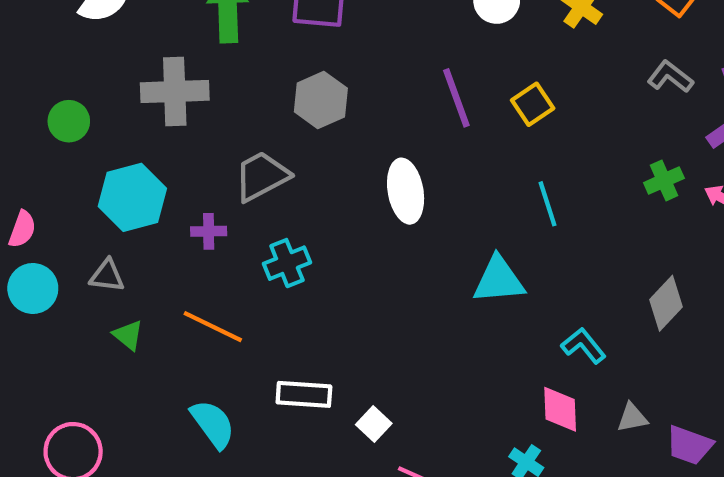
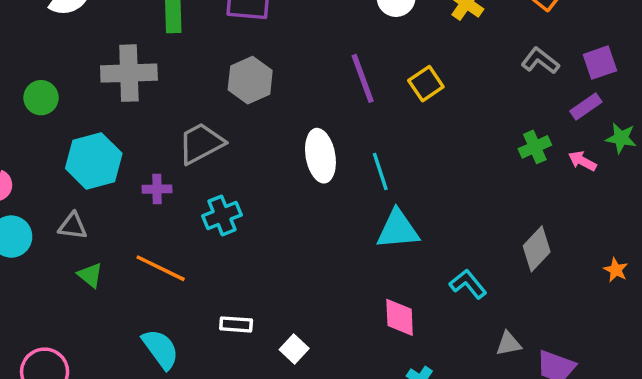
cyan line: (547, 204) -> (380, 172), moved
white rectangle: (304, 394) -> (236, 324), size x0.7
pink diamond: (560, 409) -> (400, 317), moved

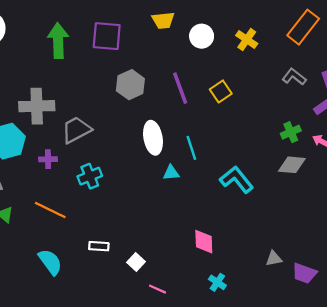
gray cross: (129, 73) -> (37, 106), moved
gray hexagon: (250, 80) -> (130, 85), moved
cyan triangle: (398, 230) -> (171, 173), moved, size x0.6
gray diamond: (537, 249) -> (292, 165), moved, turned 52
cyan L-shape: (468, 284) -> (237, 180), moved, size x1.4

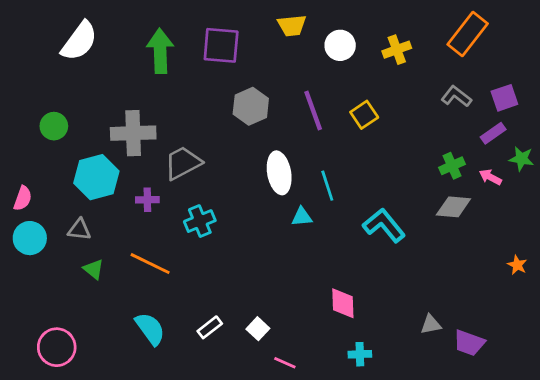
yellow cross: (247, 40) -> (397, 50), turned 35
white rectangle: (99, 246) -> (210, 327), moved, turned -42
cyan cross: (217, 282) -> (360, 354), turned -36

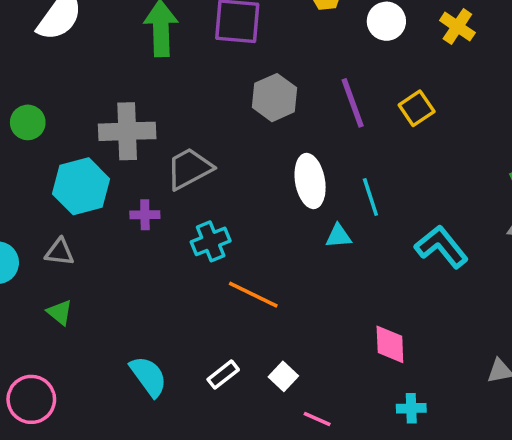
yellow cross: (397, 50) -> (457, 27), turned -36
orange line: (150, 264) -> (253, 295), moved
green triangle: (94, 269) -> (60, 312), moved

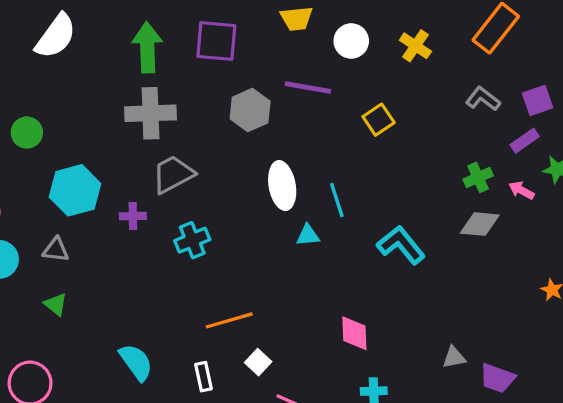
purple line: (353, 103) -> (308, 88), moved, turned -60
gray cross: (127, 131) -> (150, 113), moved
orange line: (253, 295) -> (229, 320), moved, turned -42
white rectangle: (223, 375) -> (203, 377), moved, turned -64

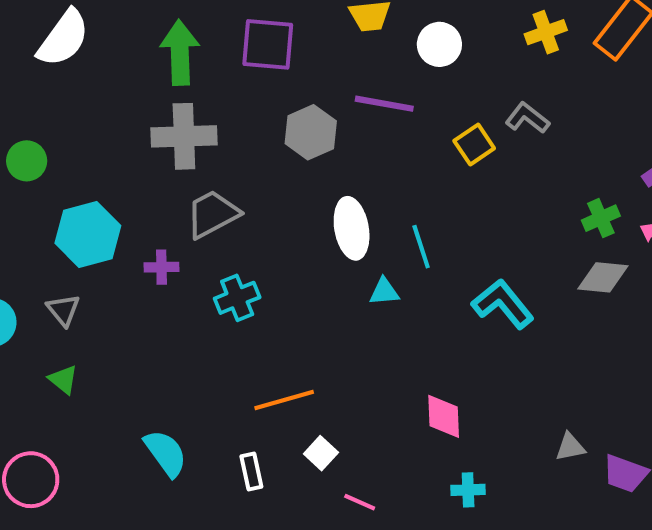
yellow cross: (415, 46) -> (546, 32), moved, turned 36
gray L-shape: (483, 99) -> (527, 118), moved
gray triangle: (56, 250) -> (63, 310), turned 44

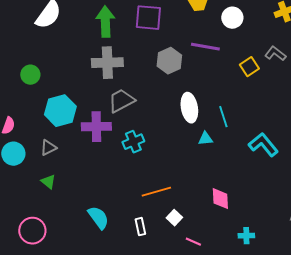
purple cross: (161, 267) -> (96, 127), size x1.8
gray triangle: (63, 310) -> (48, 148), turned 42
pink diamond: (444, 416) -> (220, 199), moved

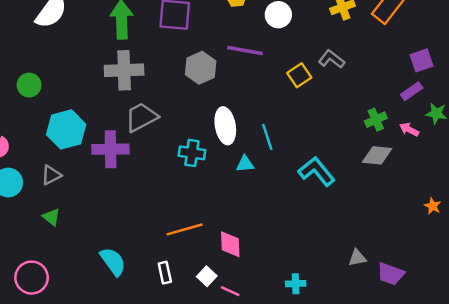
cyan cross: (133, 142) -> (192, 153), moved, turned 30
pink diamond: (220, 199) -> (230, 244), moved
white square: (174, 218) -> (207, 276), moved

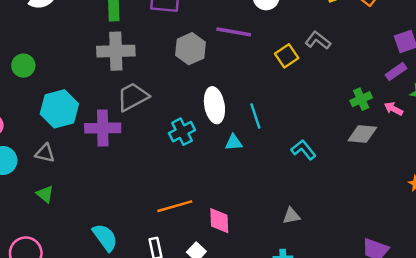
cyan cross: (192, 153) -> (182, 132), turned -35
cyan L-shape: (317, 171) -> (303, 150), size x0.7
gray triangle: (51, 175) -> (45, 153), turned 40
gray triangle: (357, 258) -> (291, 216), moved

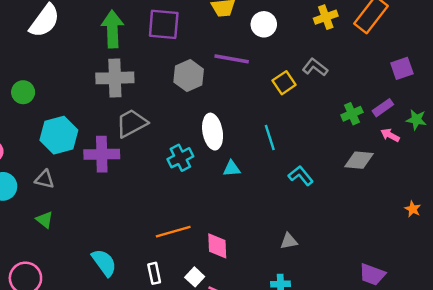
purple rectangle: (396, 72) -> (383, 108), moved
green cross: (361, 99) -> (352, 114), moved
cyan line: (255, 116) -> (270, 138), moved

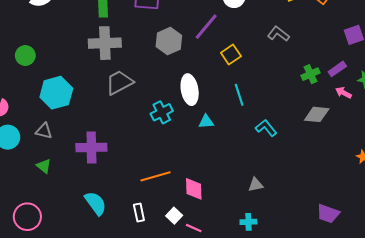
purple line: (232, 59) -> (206, 27), turned -60
yellow square: (284, 83) -> (231, 54), moved
purple cross: (102, 154) -> (91, 147), moved

